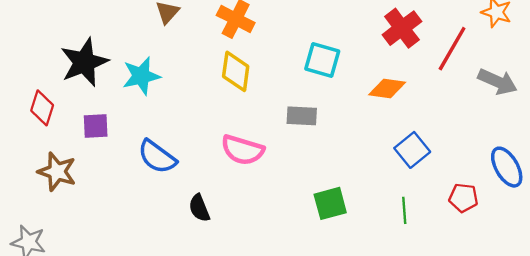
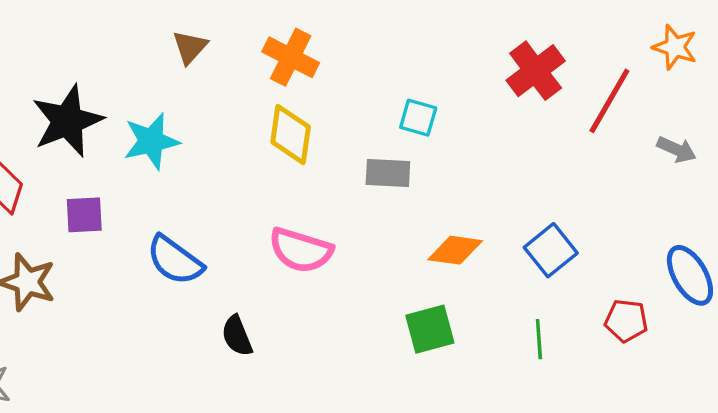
cyan square: (322, 60) -> (418, 118), size x0.7
gray arrow: (498, 82) -> (677, 150), size x0.7
orange diamond: (387, 88) -> (455, 250), moved
gray rectangle: (302, 116) -> (388, 173), moved

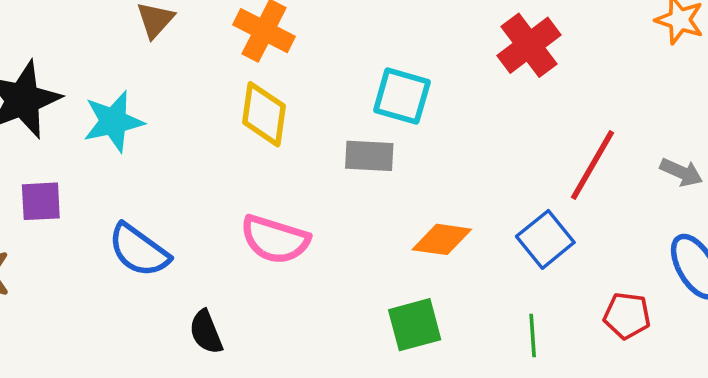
red line: (609, 101) -> (592, 165), moved
cyan square: (418, 118) -> (402, 96), size x1.4
gray arrow: (677, 150) -> (681, 172), moved

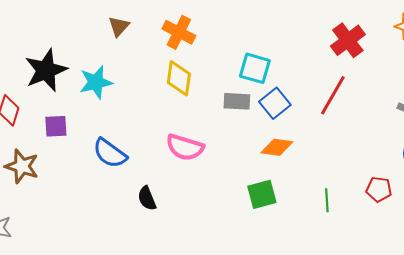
red cross: (529, 45) -> (348, 40), moved
red line: (592, 165) -> (333, 95), moved
blue square: (545, 239) -> (275, 103), moved

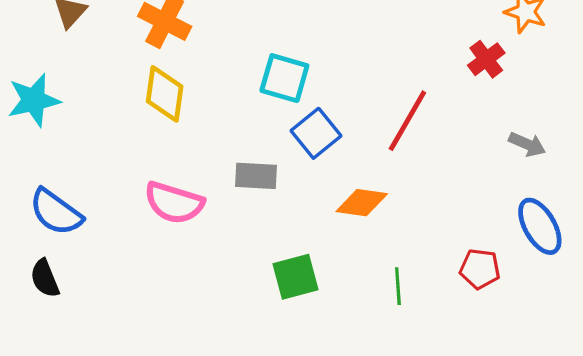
red cross: (348, 40) -> (486, 59), moved, size x0.7
gray rectangle: (237, 101) -> (256, 176), moved
orange diamond: (277, 147) -> (362, 203), moved
black semicircle: (147, 198) -> (45, 278), moved

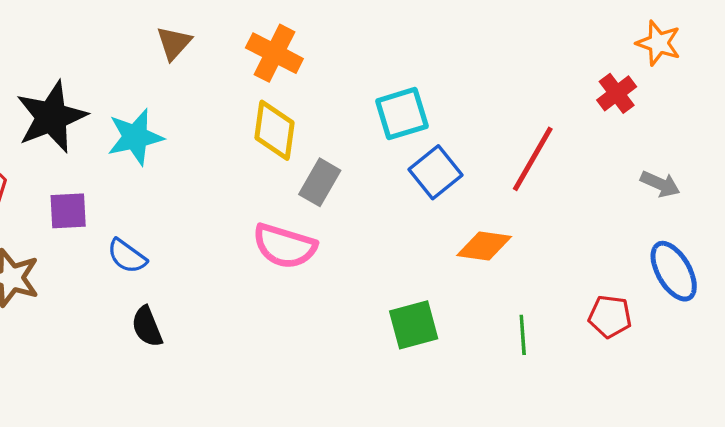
cyan square: (284, 78) -> (402, 114), turned -33
gray rectangle: (256, 176) -> (320, 182), moved, turned -63
blue semicircle: (56, 212) -> (127, 256), moved, size x0.7

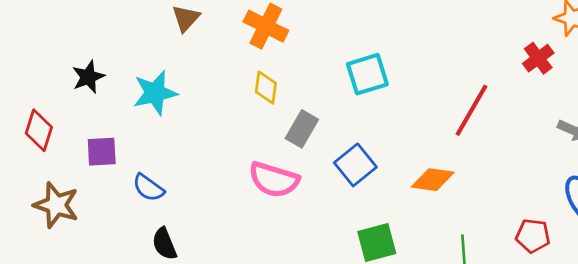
black star: (51, 117) -> (88, 77), size x0.6
yellow diamond: (274, 130) -> (266, 88), size x0.7
blue square: (435, 172) -> (355, 165), moved

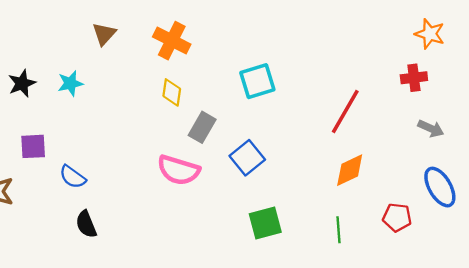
red cross: (538, 58) -> (414, 78), moved, turned 30
cyan star: (155, 93) -> (70, 83), moved, size x0.7
orange diamond: (433, 180) -> (350, 170), moved, turned -33

